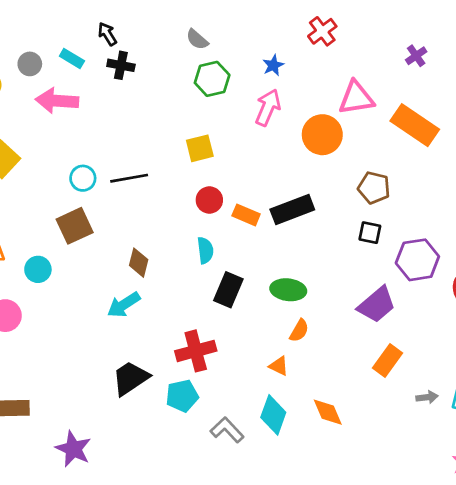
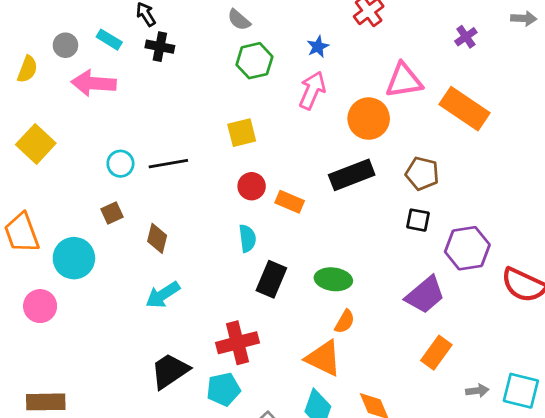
black rectangle: (292, 209) -> (352, 175), moved
brown square: (75, 226) -> (112, 213), size x0.6
brown diamond: (139, 263) -> (157, 238), moved
cyan circle: (38, 269) -> (74, 258), size x1.5
orange triangle: (279, 366) -> (324, 358), size x1.8

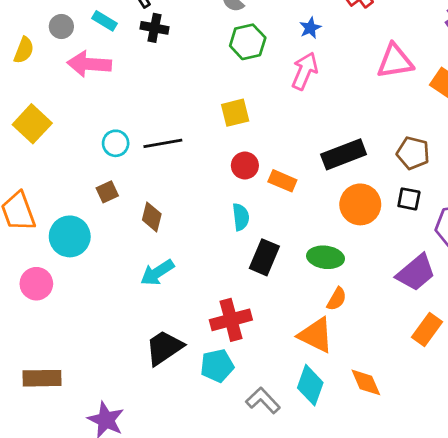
orange circle: (369, 119) -> (360, 204), moved

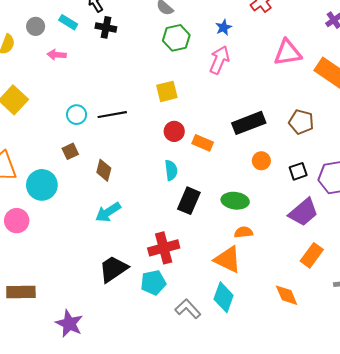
pink arrow: (89, 64) -> (57, 55), size x0.6
black square: (409, 199) -> (298, 171), moved, turned -30
orange circle: (360, 204) -> (261, 161), size x0.6
orange semicircle: (337, 299) -> (244, 232), turned -126
orange diamond: (366, 382) -> (287, 295), moved

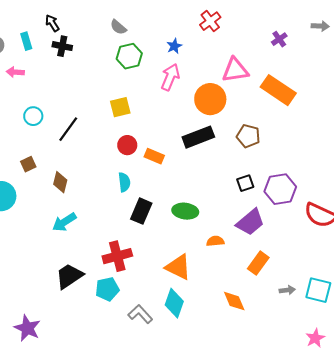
cyan rectangle: (68, 22) -> (26, 41), turned 42
cyan circle: (77, 115) -> (33, 116), moved
black line: (112, 115) -> (68, 129), turned -44
orange circle: (261, 161) -> (210, 99), moved, size x1.8
orange semicircle: (244, 232) -> (215, 241), moved

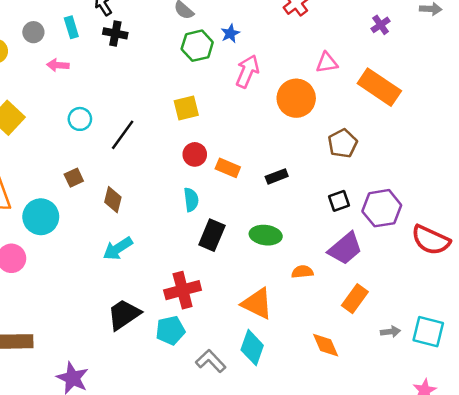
blue star: (174, 46) -> (230, 33), moved
pink triangle: (235, 70) -> (327, 63), size x0.7
brown pentagon: (248, 136) -> (343, 143), turned 30
black rectangle: (198, 137) -> (277, 176), moved, size x0.6

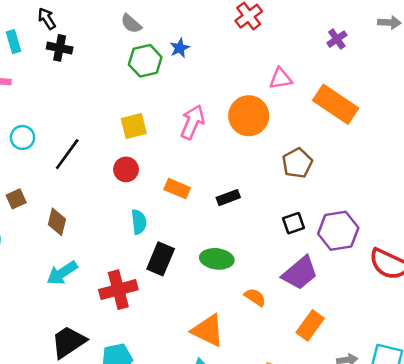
pink arrow: (247, 71) -> (192, 122), moved
red circle: (195, 154) -> (126, 169), moved
orange semicircle: (302, 272) -> (255, 297), turned 40
red cross: (183, 290) -> (118, 290), moved

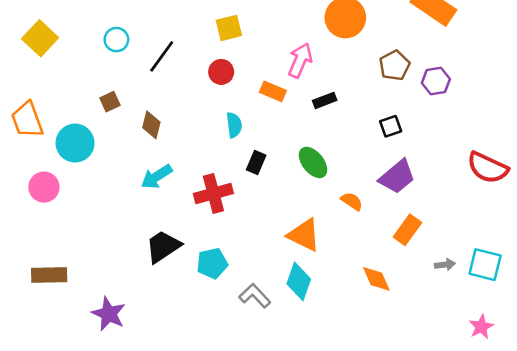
pink arrow: (192, 122) -> (300, 60), moved
purple hexagon: (338, 231) -> (436, 81), moved, size x0.7
black rectangle: (161, 259) -> (256, 162), size x0.7
green ellipse: (217, 259) -> (313, 162), turned 44

